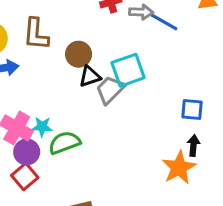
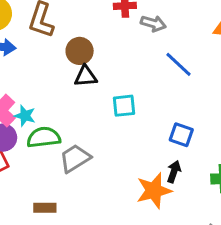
blue line: (164, 22) -> (178, 64), moved
cyan square: (128, 70) -> (124, 106), moved, size x0.7
gray trapezoid: (110, 90) -> (75, 158), moved

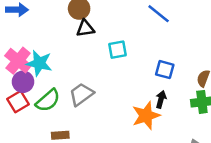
cyan star: (25, 116) -> (39, 63), size x1.5
green semicircle: (44, 137) -> (48, 100), moved, turned 150

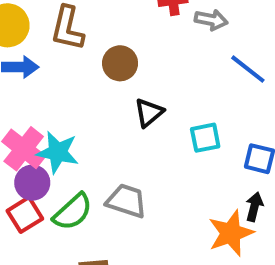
black triangle: (85, 28) -> (149, 113), moved, turned -30
cyan square: (118, 50) -> (205, 138), moved
gray trapezoid: (81, 94) -> (126, 201), turned 55

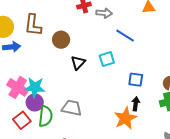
cyan square: (205, 138) -> (107, 59), moved
purple circle: (32, 183) -> (35, 102), moved
green semicircle: (73, 212) -> (46, 116), turned -35

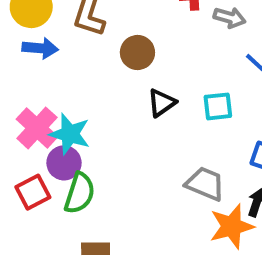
gray trapezoid: (72, 108) -> (205, 184), moved

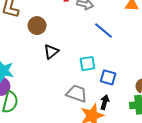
cyan square: (218, 106) -> (87, 64), moved

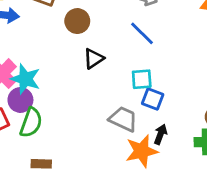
blue line: (103, 31) -> (142, 33), moved
blue square: (108, 77) -> (153, 99), moved

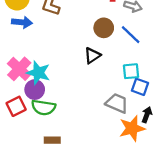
brown circle: (77, 21) -> (104, 28), moved
green semicircle: (31, 123) -> (43, 107), turned 80

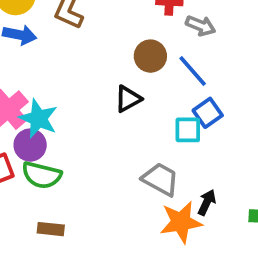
blue square: (140, 87) -> (208, 113), moved, turned 30

